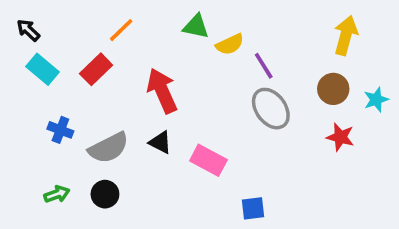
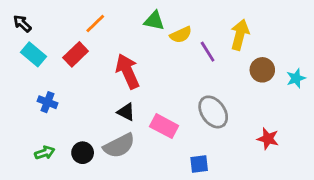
yellow arrow: (346, 35) -> (240, 35), moved
gray ellipse: (271, 109) -> (213, 112), moved
red star: (340, 137) -> (268, 139), moved
gray semicircle: (109, 148) -> (119, 146), moved

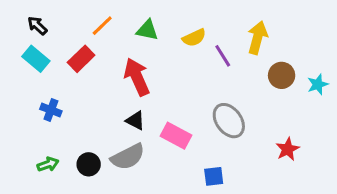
green triangle: (154, 21) -> (147, 30), moved
black arrow: (22, 24) -> (37, 26), moved
red star: (268, 139) -> (288, 149), turned 30

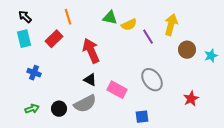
orange line: (102, 26) -> (68, 17), turned -63
green triangle: (147, 30) -> (110, 18), moved
cyan rectangle: (36, 59) -> (24, 39), turned 36

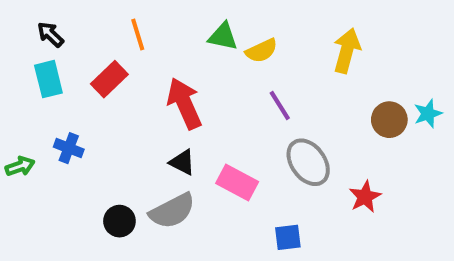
purple line: (148, 37) -> (280, 105), moved
brown circle: (187, 50) -> (389, 120), moved
red star: (191, 99) -> (365, 197), moved
green arrow: (32, 109) -> (20, 166), moved

